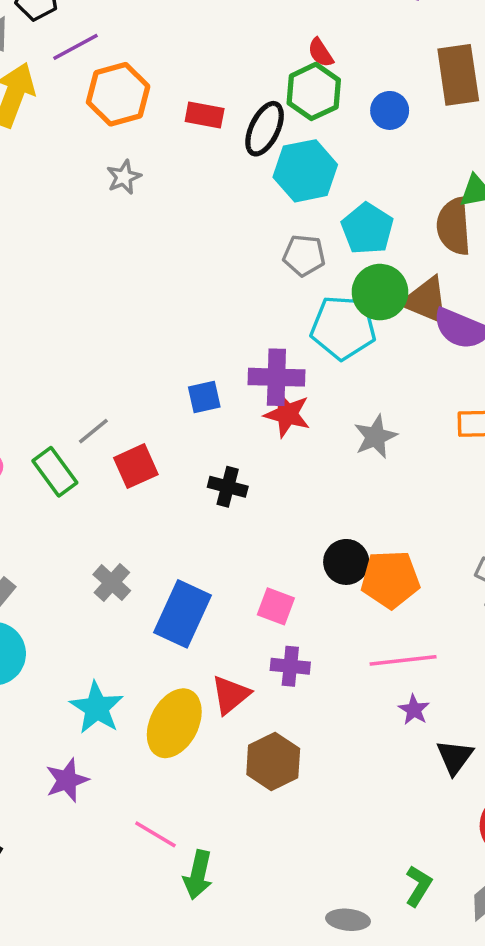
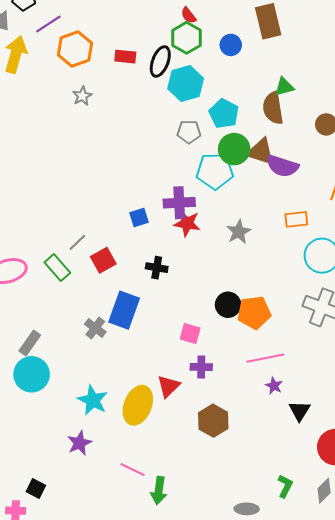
blue rectangle: (182, 614) -> (124, 310), moved
brown hexagon: (273, 762) -> (213, 421), moved

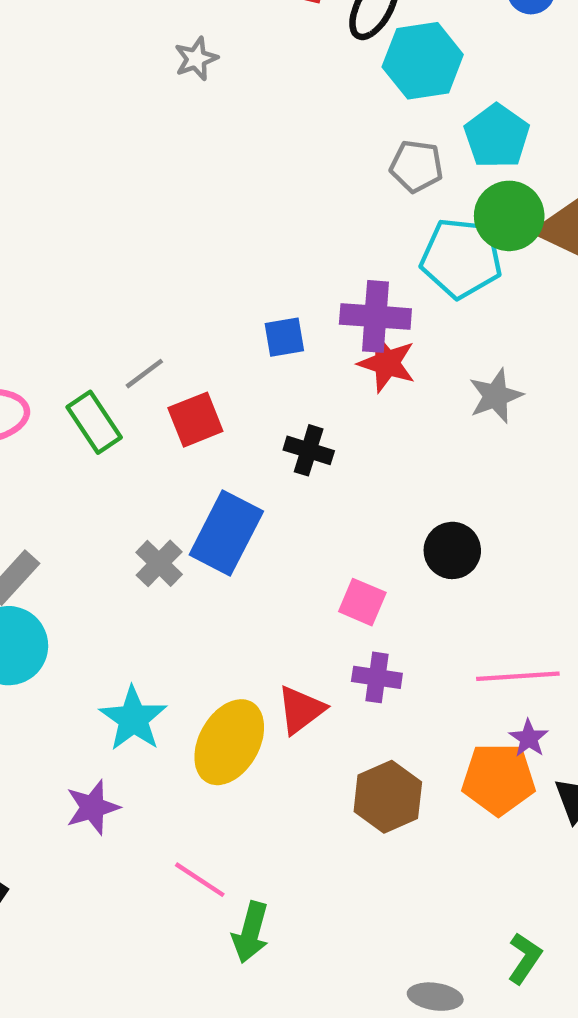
orange pentagon: (254, 313) -> (499, 779), moved

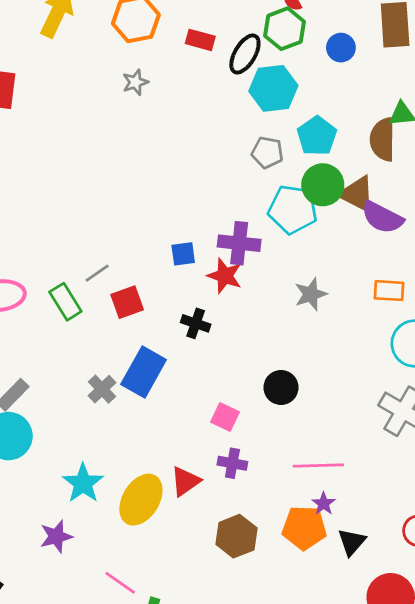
red star: (387, 363) -> (225, 276), moved

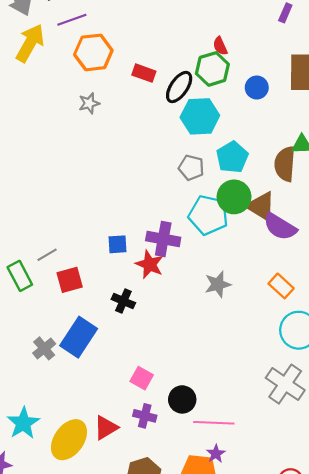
orange rectangle: (389, 291) -> (281, 286), turned 35
black circle: (281, 387) -> (182, 399), moved

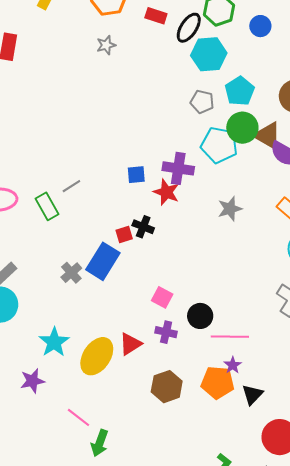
red square: (70, 280) -> (124, 235), moved, size x0.7

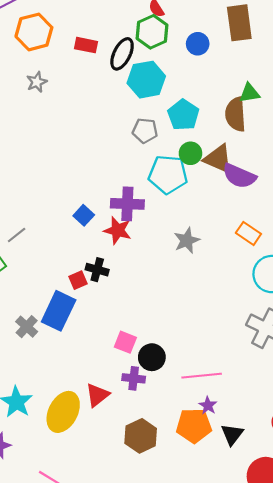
green circle: (242, 128) -> (190, 153), size x0.7
blue square: (136, 175) -> (84, 215), turned -36
black circle: (200, 316) -> (152, 357), moved

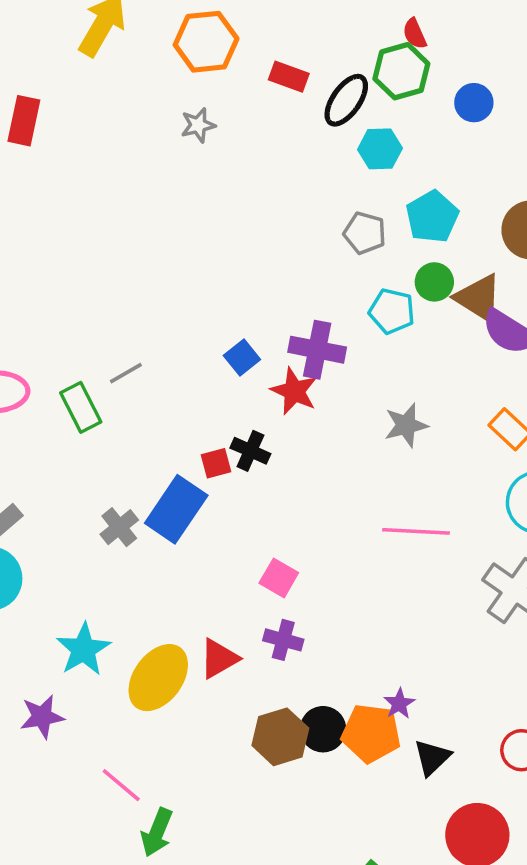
cyan hexagon: (146, 80) -> (380, 149), size x0.7
cyan pentagon: (168, 174) -> (392, 311), size x0.7
black circle: (152, 357) -> (323, 729), moved
pink line: (202, 376) -> (416, 531), moved

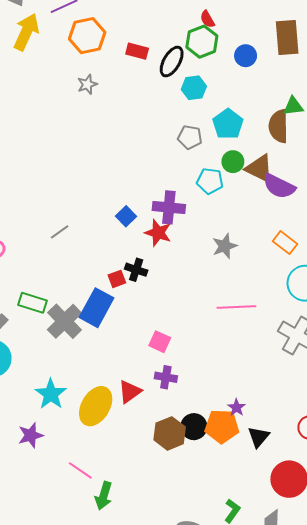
green rectangle: (81, 407) -> (33, 303), moved, turned -40
gray cross: (119, 527) -> (65, 321), size x1.6

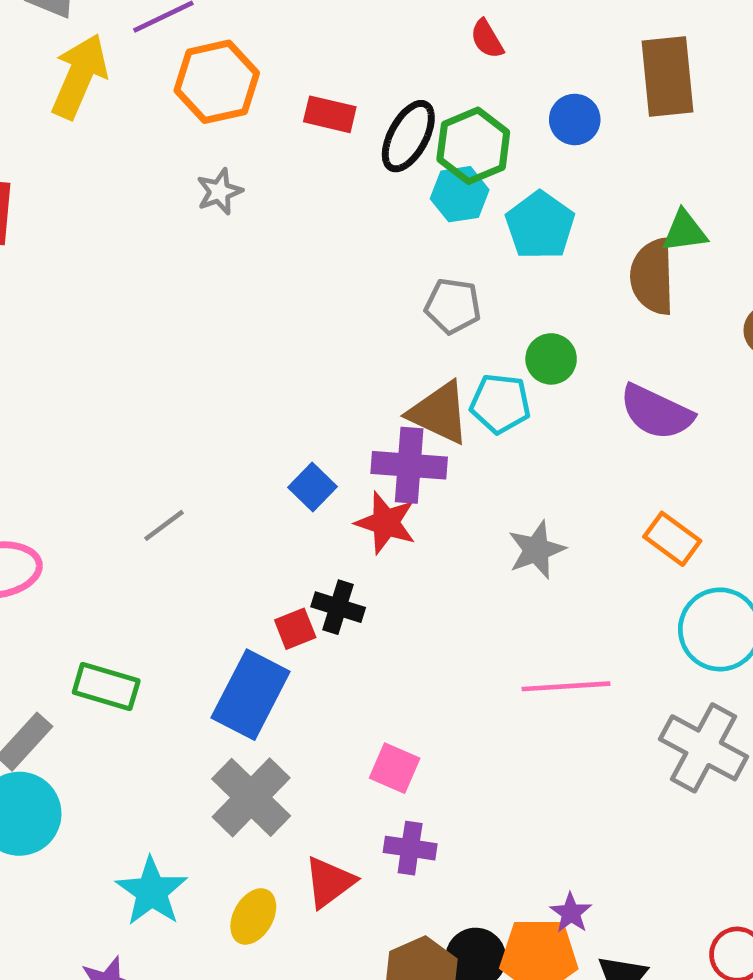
green hexagon: (202, 42) -> (473, 146), moved
cyan pentagon: (228, 124) -> (540, 225), moved
brown triangle: (259, 168) -> (439, 413), moved
gray cross: (65, 321) -> (251, 797), moved
yellow ellipse: (96, 406) -> (253, 916), size x0.6

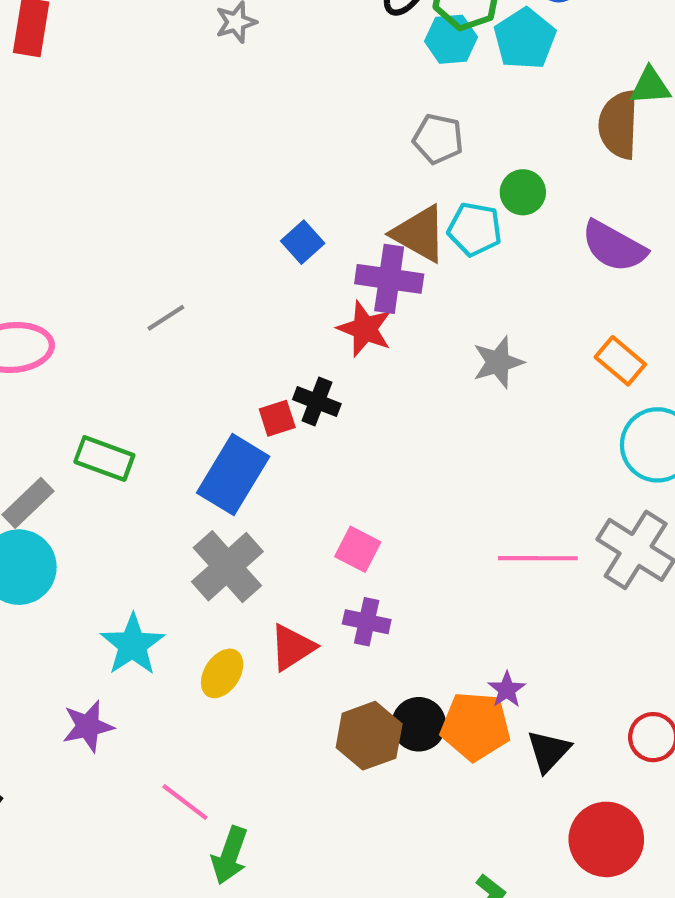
cyan pentagon: (540, 225) -> (525, 39), moved
blue square: (313, 487) -> (303, 242), moved
pink line: (566, 686) -> (538, 558), moved

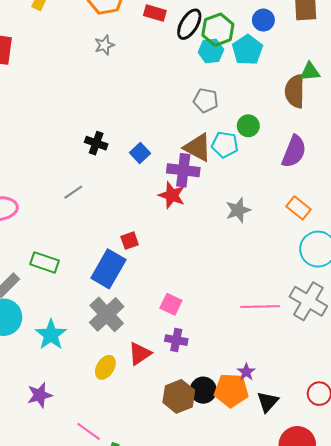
purple semicircle: (614, 246) -> (294, 151), turned -96
black cross: (317, 402) -> (96, 143), moved
cyan star: (133, 645) -> (51, 335), moved

